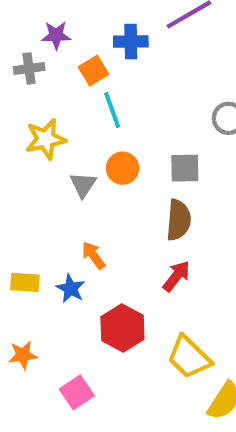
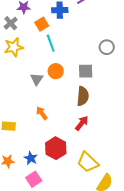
gray cross: (29, 68) -> (11, 23), turned -32
yellow star: (46, 139) -> (14, 47), moved
blue star: (71, 289) -> (31, 158), moved

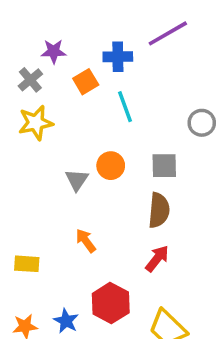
cyan line: (51, 43) -> (125, 107), moved

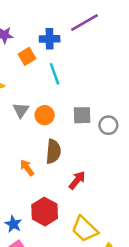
gray circle: (202, 123) -> (108, 125), moved
gray triangle: (77, 180) -> (21, 110), moved
brown semicircle: (159, 210) -> (53, 151), moved

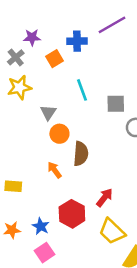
cyan line: (55, 74) -> (82, 90), moved
orange circle: (45, 115) -> (59, 134), moved
gray square: (82, 115) -> (116, 104), moved
red arrow: (77, 180) -> (105, 198), moved

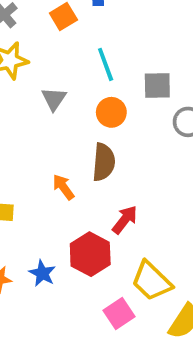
orange circle: (59, 134) -> (111, 112), moved
red arrow: (105, 198) -> (125, 220), moved
pink square: (44, 253) -> (119, 314), moved

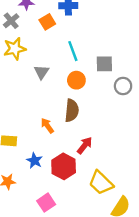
blue star: (42, 273) -> (34, 161), moved
pink square: (119, 314) -> (46, 203), moved

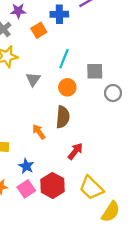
cyan line: (73, 51) -> (64, 59), turned 42
red hexagon: (64, 166) -> (52, 185), moved
pink square: (46, 203) -> (26, 189), moved

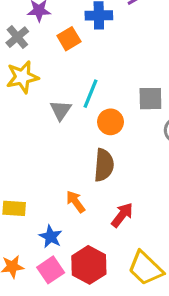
cyan line: (64, 59) -> (91, 94), moved
orange arrow: (39, 132) -> (76, 202), moved

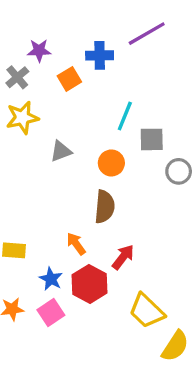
cyan line: (91, 94) -> (125, 116), moved
gray triangle: (61, 110) -> (61, 151), turned 35
red hexagon: (89, 265) -> (90, 284), moved

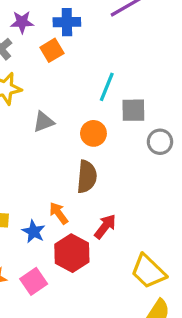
blue cross: (100, 55) -> (67, 22), moved
blue star: (51, 279) -> (34, 232), moved
yellow trapezoid: (147, 311) -> (148, 271), moved

